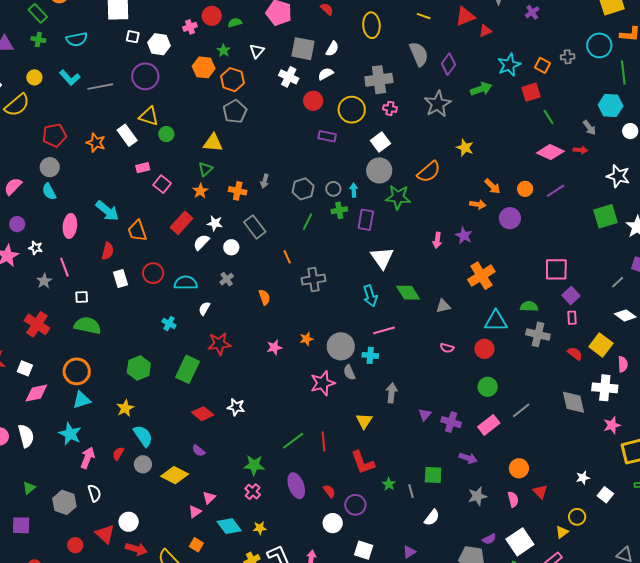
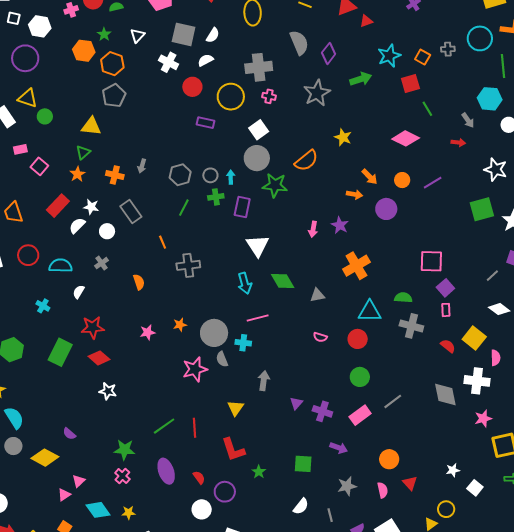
pink diamond: (550, 152) -> (406, 138), moved
red diamond: (203, 414) -> (99, 358), moved
gray line: (411, 491) -> (330, 515), moved

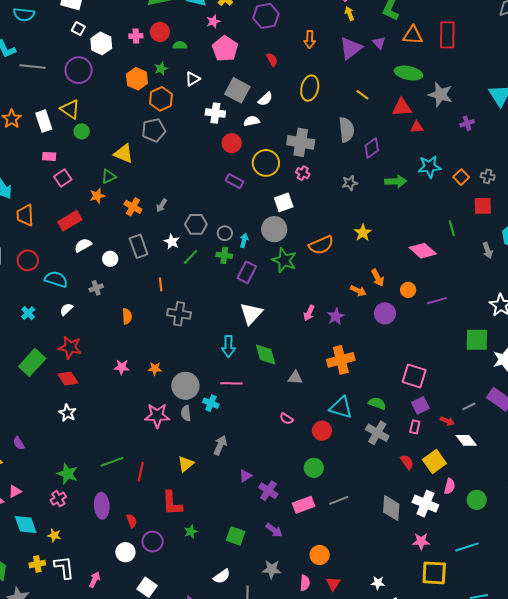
white cross: (169, 62) -> (215, 113), turned -36
red square: (410, 83) -> (483, 206), moved
gray star: (317, 93) -> (350, 183), size x0.6
red arrow: (458, 143) -> (447, 421), moved
white star: (91, 207) -> (172, 242), moved

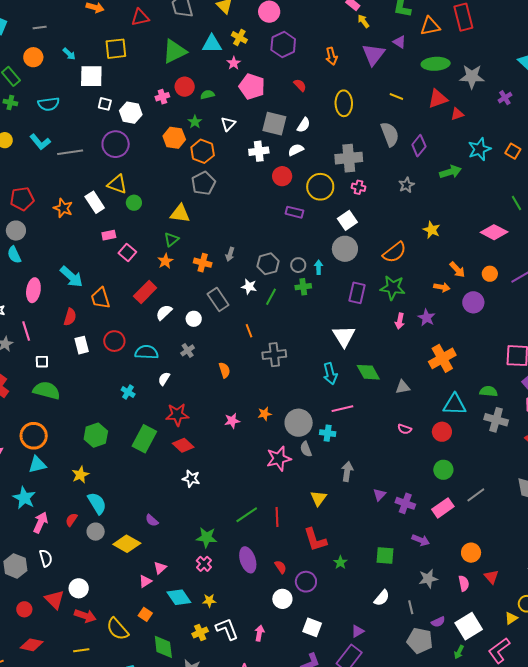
green star: (284, 260) -> (393, 288), moved
purple rectangle: (247, 272) -> (357, 293), moved

